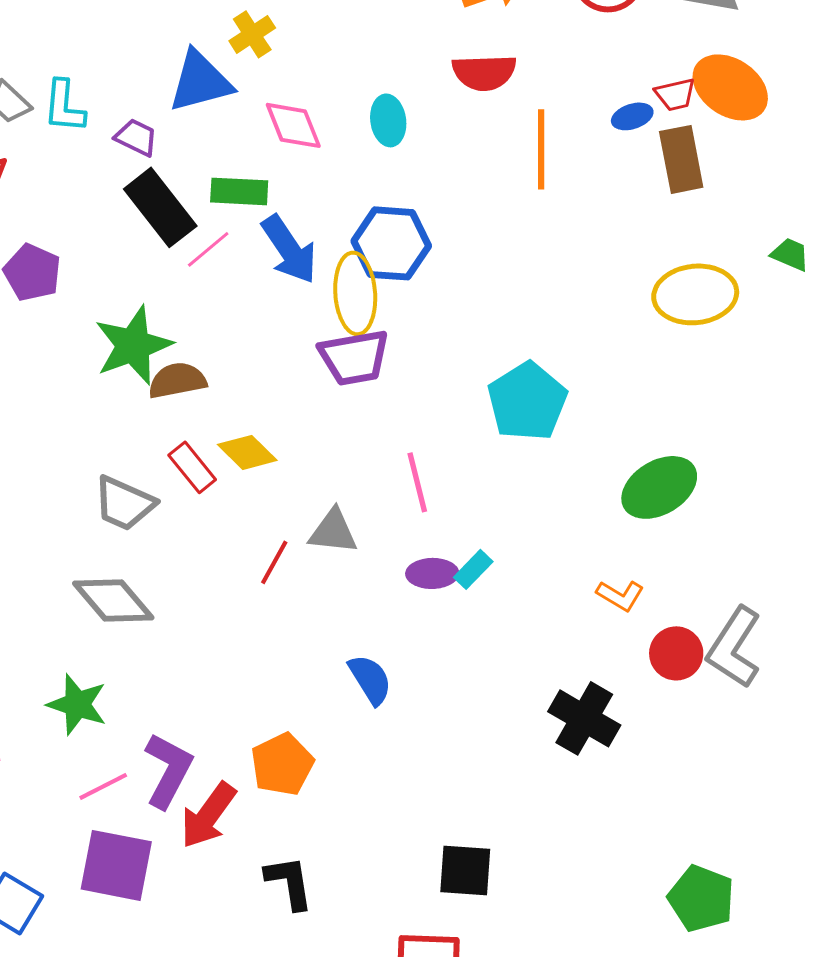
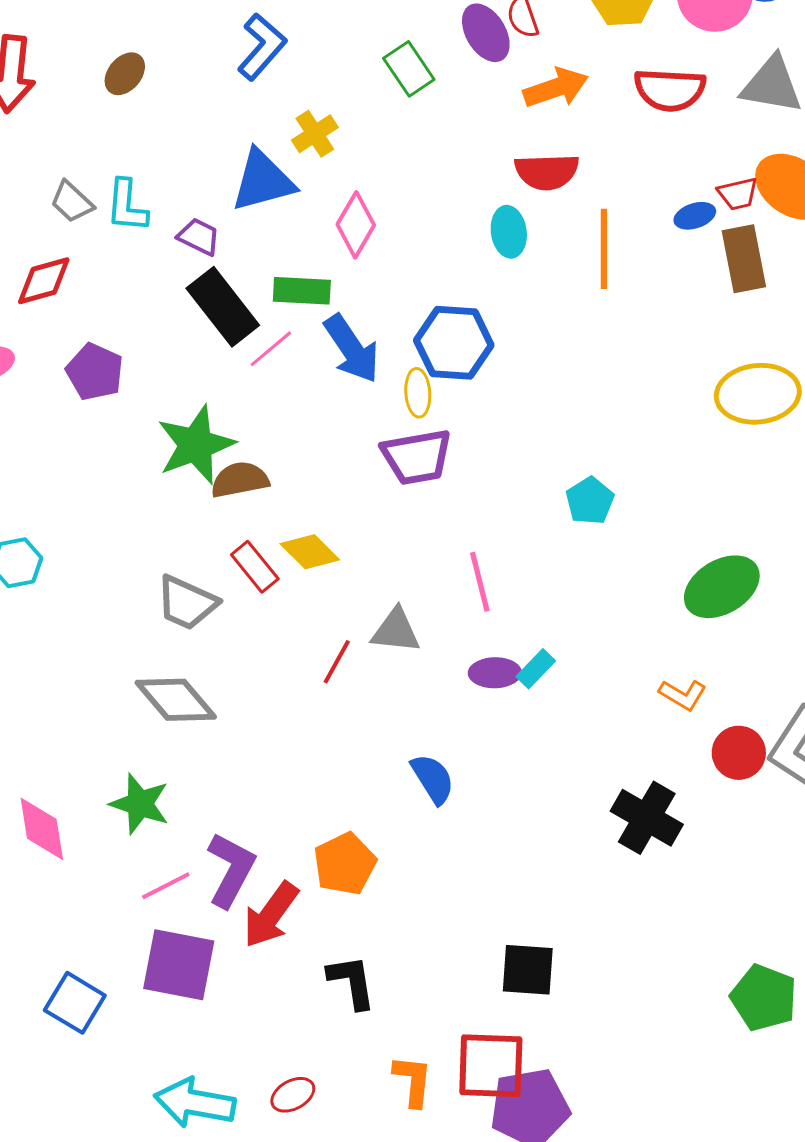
cyan ellipse: (388, 120) -> (509, 232), moved
pink diamond: (293, 125) -> (356, 225), turned 52
yellow ellipse: (355, 293) -> (418, 393), size x0.6
cyan pentagon: (527, 401) -> (590, 501), size x0.6

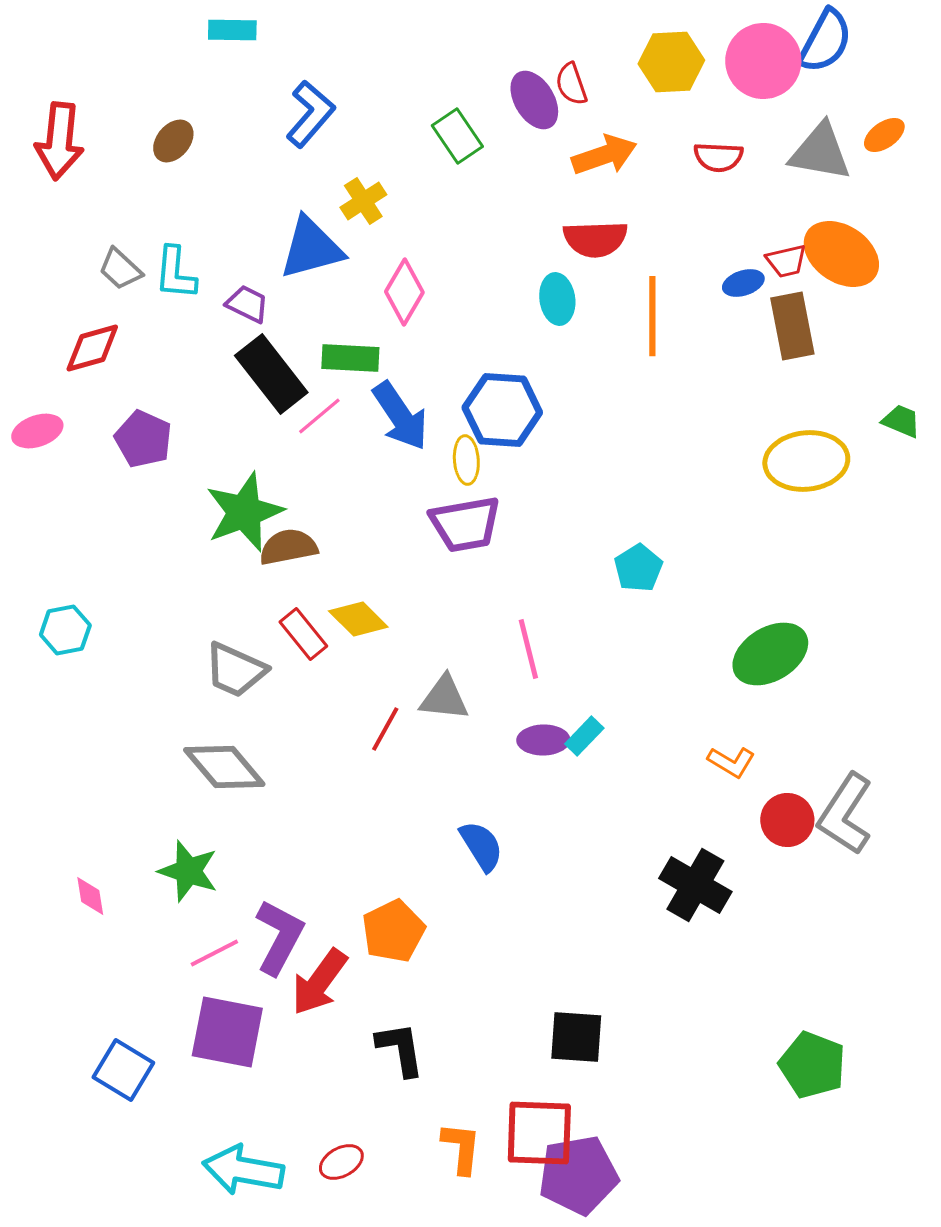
red semicircle: (670, 90) -> (718, 157), size x0.7
pink diamond: (42, 829) -> (90, 896), size x0.6

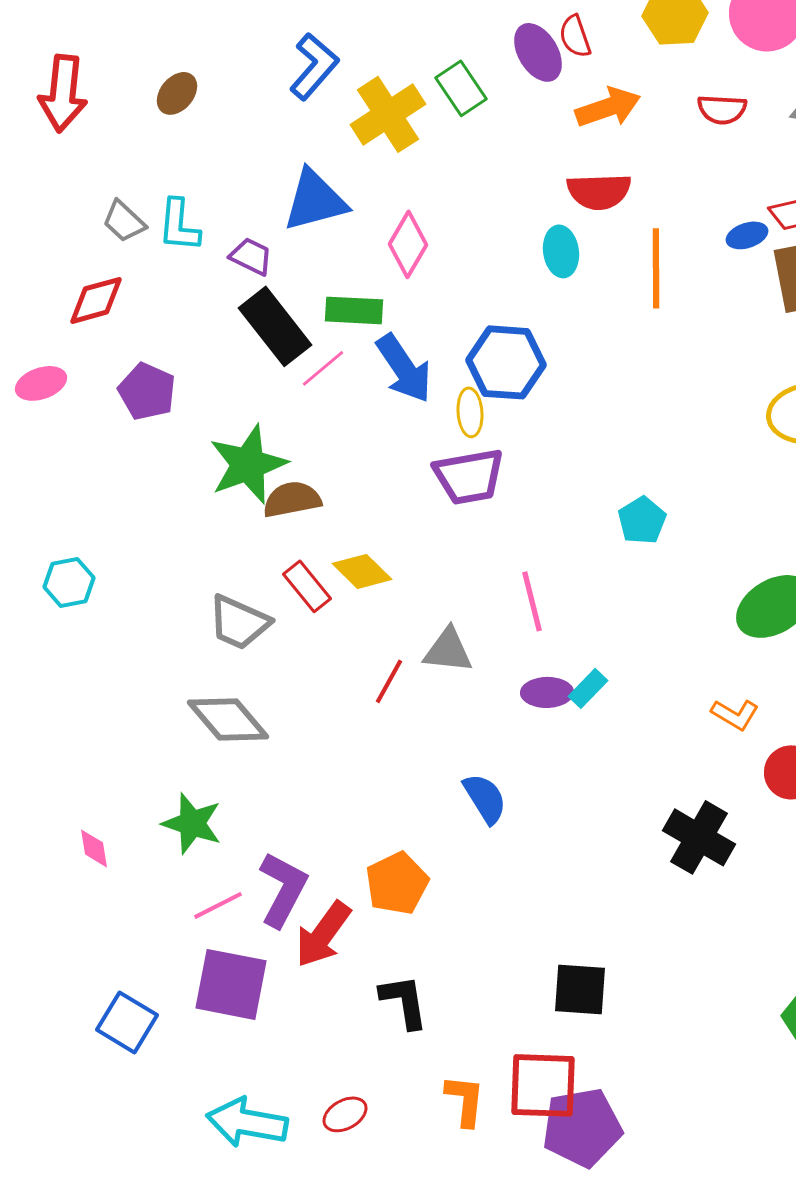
yellow cross: (363, 201) -> (388, 114), moved, size x1.6

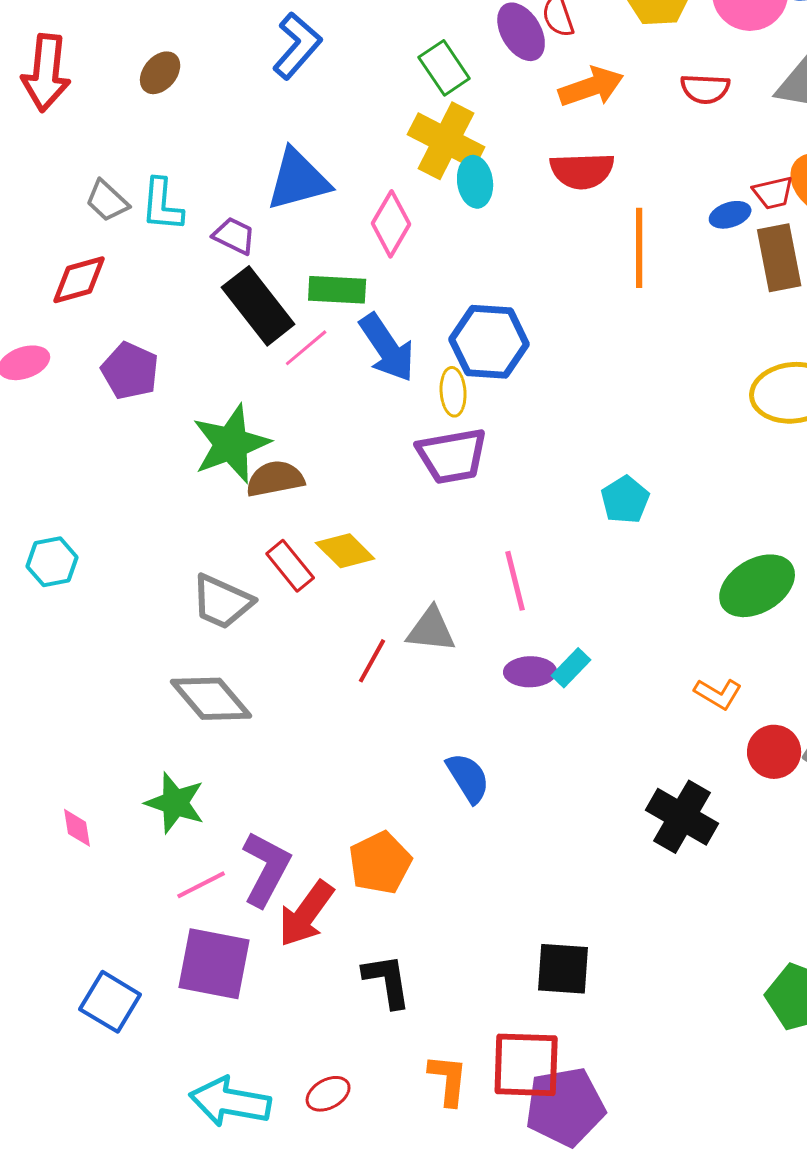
yellow cross: (388, 114) -> (446, 141), moved, turned -30
cyan ellipse: (561, 251) -> (475, 182), moved

